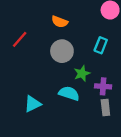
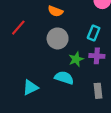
purple cross: (103, 86) -> (97, 56), moved

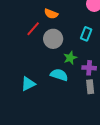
red line: (18, 28) -> (33, 29), moved
purple cross: (97, 56) -> (89, 68), moved

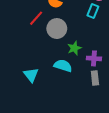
cyan rectangle: (86, 34) -> (93, 11), moved
cyan triangle: (28, 84) -> (31, 75), turned -42

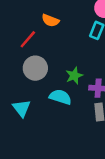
gray circle: (57, 29) -> (35, 68), moved

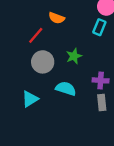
green star: (74, 76) -> (74, 56), moved
cyan triangle: (22, 108) -> (30, 99), turned 36

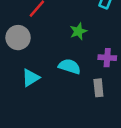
gray circle: (43, 62) -> (18, 38), moved
gray rectangle: (102, 102) -> (98, 88), moved

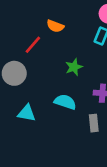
cyan triangle: (31, 78) -> (27, 113), turned 42

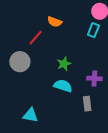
green star: (74, 67) -> (64, 64), moved
cyan triangle: (27, 113) -> (30, 115), moved

